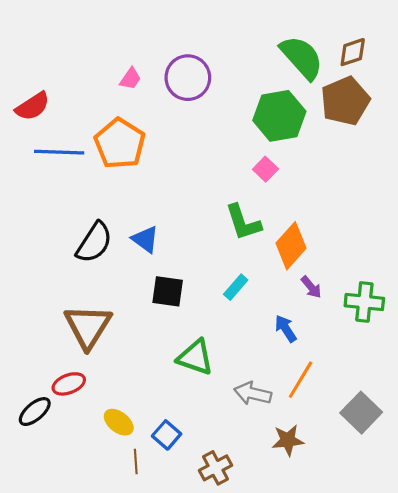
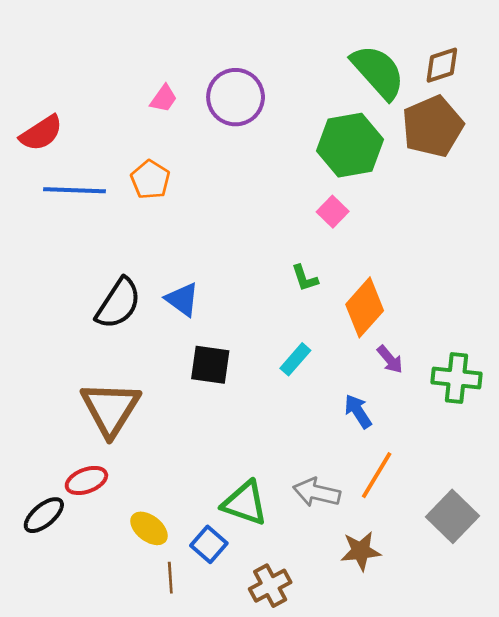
orange pentagon: (120, 144) -> (150, 180), size x0.6
green L-shape: (243, 222) -> (305, 278), size x0.6
green triangle: (195, 357) -> (245, 503), moved

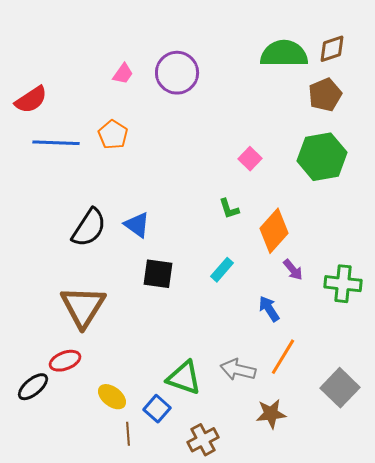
green semicircle: (378, 72) -> (284, 54), turned -48
brown pentagon: (433, 126) -> (325, 95), size x0.7
green hexagon: (350, 145) -> (322, 157), moved

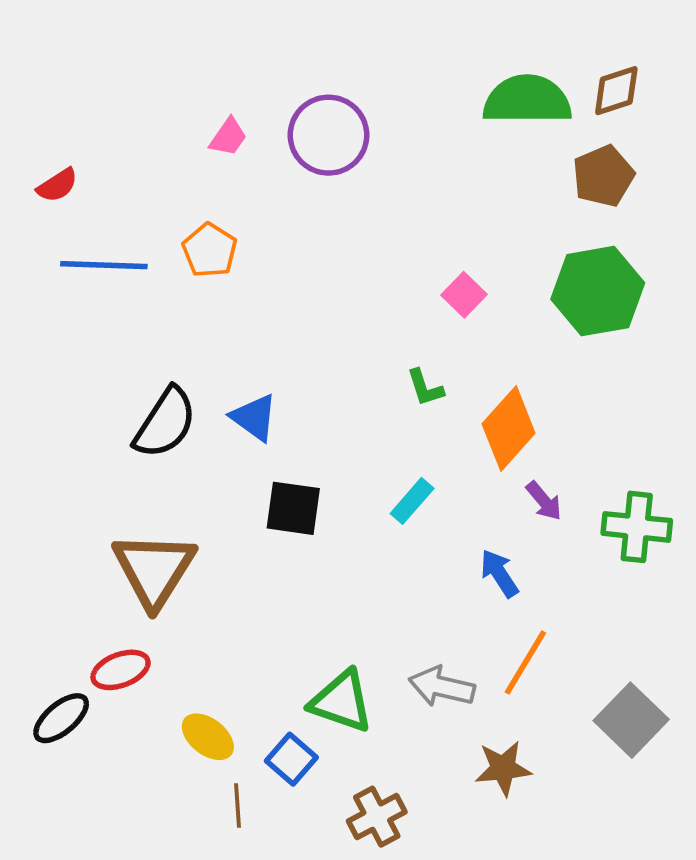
red semicircle: (31, 100) -> (57, 185), size x0.7

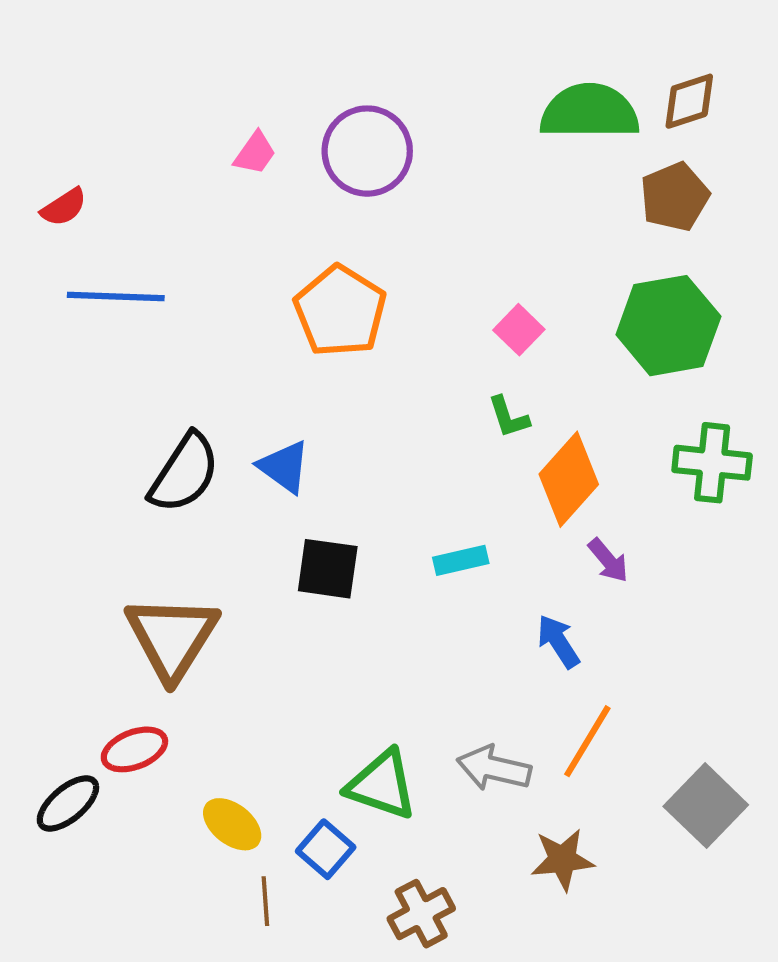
orange pentagon: (210, 250) -> (340, 311), moved, size x1.5
green L-shape: (425, 388) -> (508, 417), moved
cyan rectangle: (412, 501) -> (461, 560), turned 36
green cross: (637, 527) -> (712, 463), moved

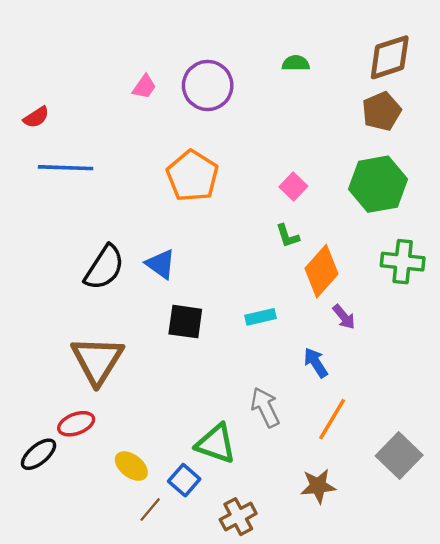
brown diamond: (689, 101) -> (390, 57), size x1.4
green semicircle: (590, 112) -> (296, 63), moved, size x0.5
gray arrow: (494, 768) -> (265, 407), moved, turned 51
brown line: (265, 901) -> (150, 509), turned 44

